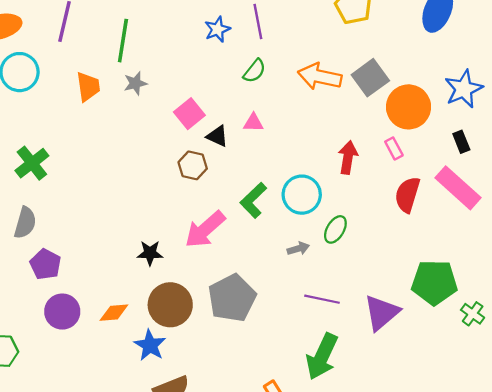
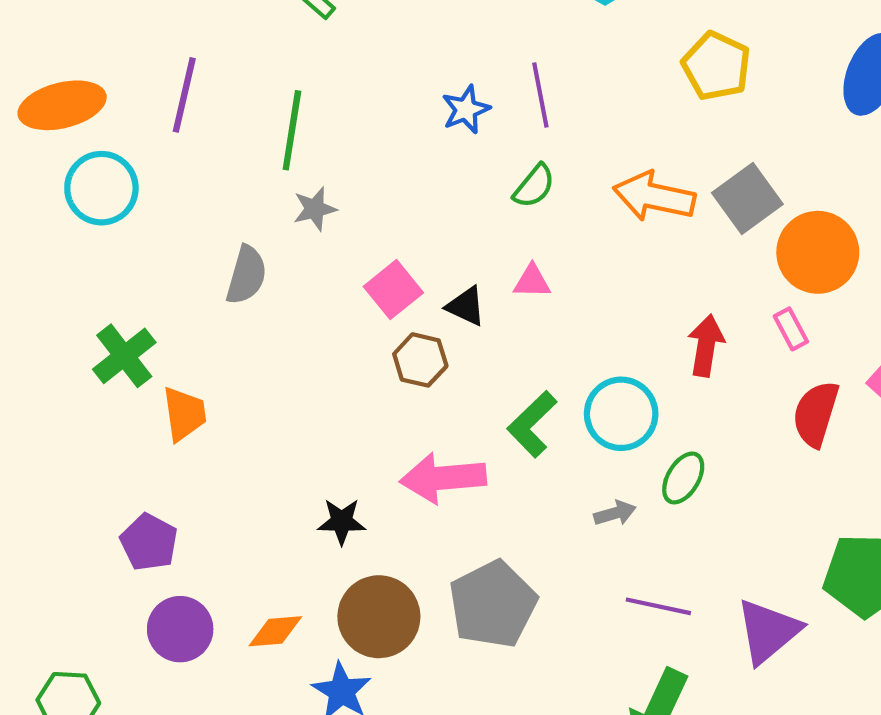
orange trapezoid: (88, 87) -> (184, 414), moved
pink square: (189, 114) -> (393, 290), moved
gray semicircle: (25, 223) -> (246, 275), moved
pink arrow: (205, 229) -> (443, 478), turned 36

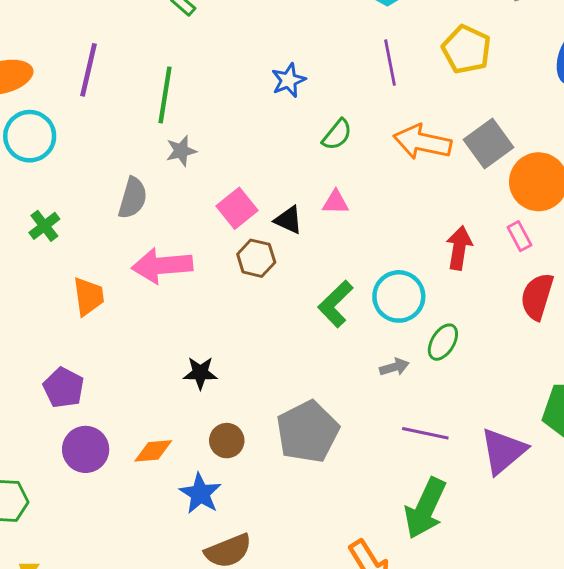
purple line: (540, 95) -> (390, 63), moved
green cross: (124, 356) -> (44, 226), moved, size x0.7
pink arrow: (443, 478) -> (162, 266), moved
brown circle: (379, 617) -> (227, 441), size x0.6

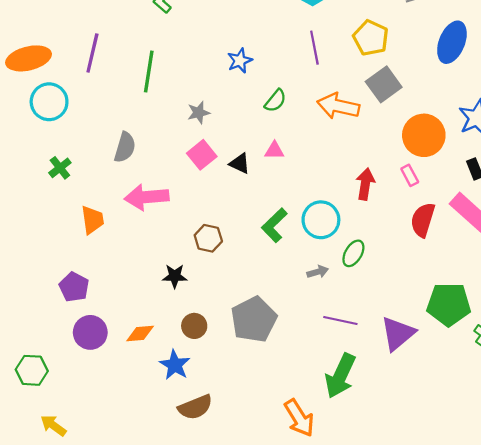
gray square: (489, 144) -> (384, 84), moved
gray star: (181, 151) -> (199, 113), moved
brown hexagon: (256, 258) -> (208, 238), moved

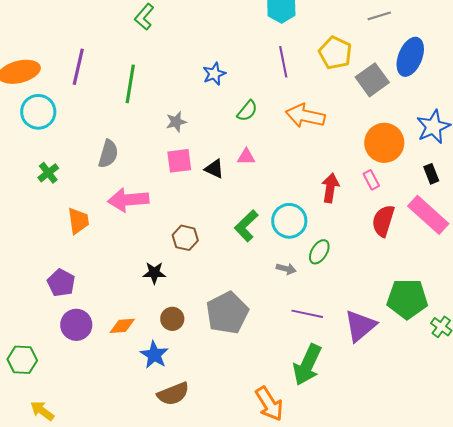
gray square: (384, 84) -> (372, 80), moved
pink square: (202, 155) -> (179, 161), turned 32
gray arrow: (318, 272) -> (286, 269), turned 30

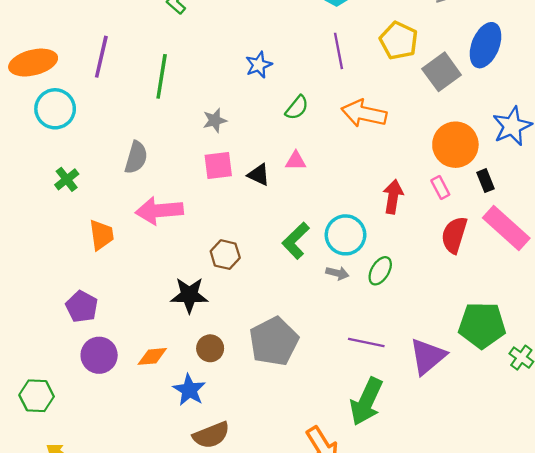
black rectangle: (431, 174) -> (485, 181), moved
gray arrow: (286, 269) -> (337, 273), moved
black star: (154, 273) -> (189, 295), size x1.4

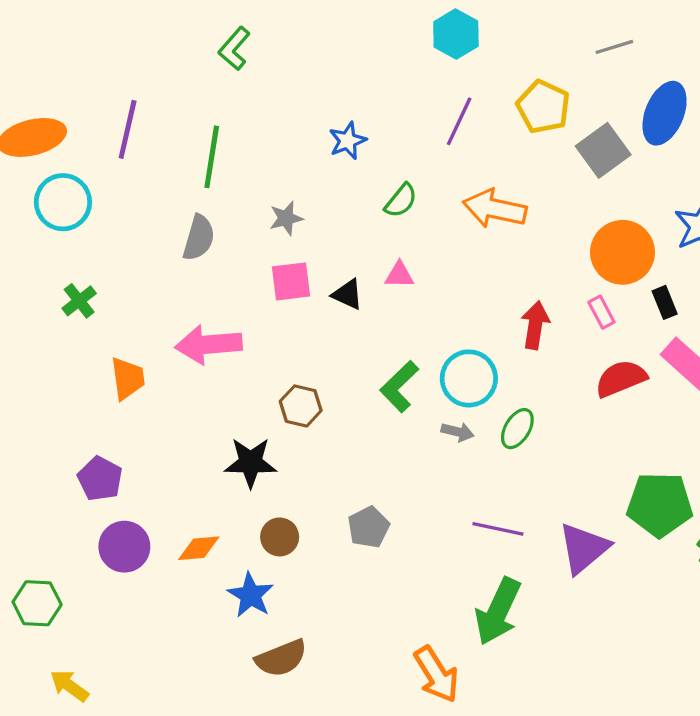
purple line: (339, 51) -> (459, 121), turned 36
gray semicircle: (136, 157) -> (199, 238), moved
red semicircle: (454, 235) -> (621, 378), turned 51
gray pentagon: (274, 341) -> (369, 527), size x0.6

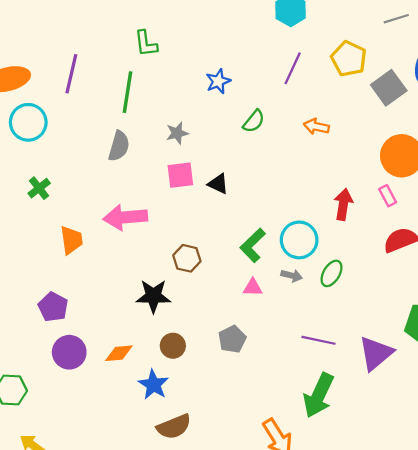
green L-shape: (234, 49) -> (146, 44), moved, turned -48
orange arrow: (495, 209) -> (316, 127), size x0.6
pink triangle: (399, 275) -> (253, 287), moved

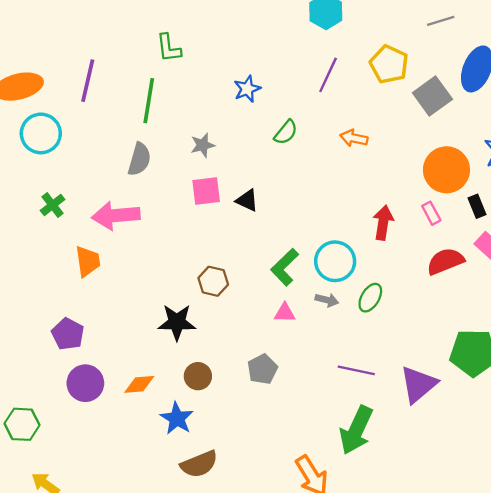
pink arrow: (125, 217) -> (116, 216), moved

